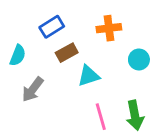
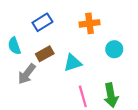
brown rectangle: (67, 53) -> (45, 54), moved
cyan semicircle: (18, 55) -> (14, 46), turned 138

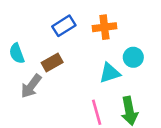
blue rectangle: (42, 22) -> (64, 26), moved
cyan triangle: (73, 63) -> (110, 73), moved

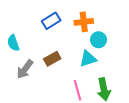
cyan circle: (133, 57) -> (99, 40), moved
brown rectangle: (52, 63) -> (52, 59), moved

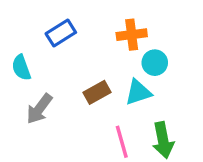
blue rectangle: (51, 21) -> (61, 33), moved
brown rectangle: (52, 59) -> (97, 92), moved

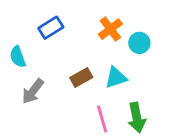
orange cross: (132, 35) -> (110, 29), turned -30
cyan circle: (155, 63) -> (139, 43), moved

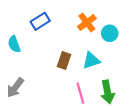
brown rectangle: (81, 77) -> (64, 60), turned -42
gray arrow: (33, 91) -> (15, 88), moved

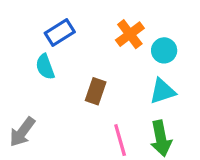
cyan semicircle: (14, 44) -> (45, 67), moved
cyan triangle: (91, 60) -> (162, 91), moved

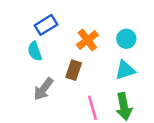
orange cross: (130, 34) -> (87, 40), moved
gray arrow: (22, 132) -> (44, 89), moved

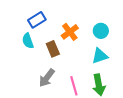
brown rectangle: (74, 70) -> (53, 49), moved, turned -42
gray arrow: (44, 89) -> (47, 78), moved

